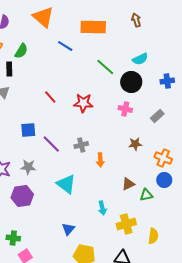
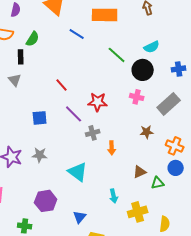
red star: (83, 103) -> (98, 102), moved
gray rectangle: (157, 116) -> (169, 104), size x1.6
purple line: (51, 144) -> (74, 114), moved
purple hexagon: (22, 196) -> (46, 201), moved

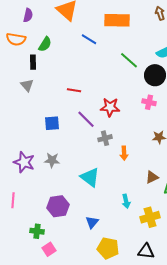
red line: (62, 85) -> (74, 90), turned -40

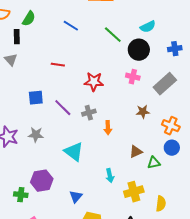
blue line: (89, 39) -> (71, 26), moved
purple line: (86, 119) -> (63, 108), moved
green cross: (37, 231) -> (21, 195), moved

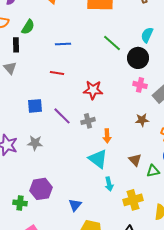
blue line: (71, 26) -> (63, 44), moved, turned -35
cyan semicircle: (148, 27) -> (147, 35), turned 140
pink cross: (133, 77) -> (140, 85), moved
cyan triangle: (74, 152) -> (98, 159), moved
brown triangle: (136, 152) -> (135, 160), turned -48

